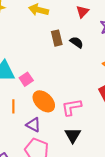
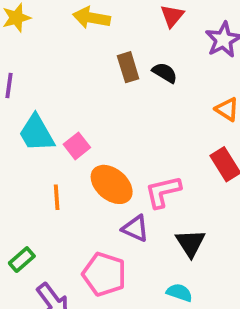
purple triangle: (33, 125) -> (135, 228), moved
black triangle: (73, 135) -> (190, 243), moved

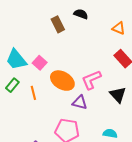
brown rectangle: (128, 67) -> (58, 24), moved
black triangle: (190, 243) -> (118, 95), moved
green rectangle: (22, 260) -> (12, 85), moved

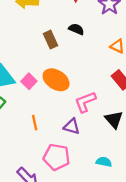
orange ellipse: (62, 81) -> (56, 80), moved
orange line: (33, 93) -> (35, 123), moved

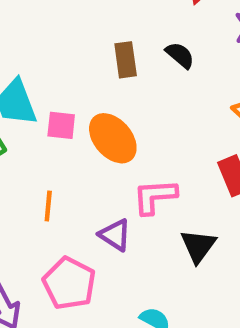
pink square: (29, 81) -> (61, 125), turned 35

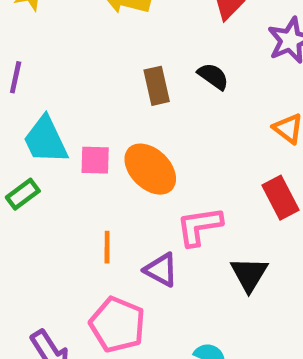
orange line: (48, 206) -> (107, 247), moved

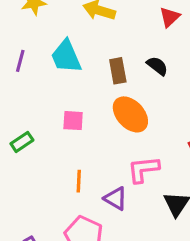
cyan trapezoid: (46, 140) -> (66, 57), moved
orange ellipse: (150, 169) -> (130, 114), moved

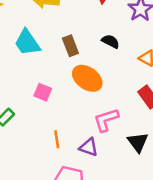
black semicircle: (157, 66) -> (110, 41), moved
pink square: (73, 121) -> (43, 92), turned 30

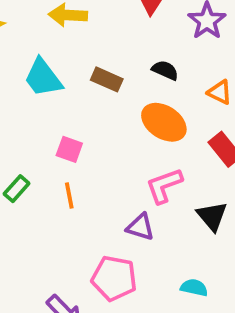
brown rectangle: (70, 46) -> (107, 79), turned -42
orange ellipse: (87, 78) -> (164, 122), moved
orange line: (57, 139) -> (69, 196), moved

